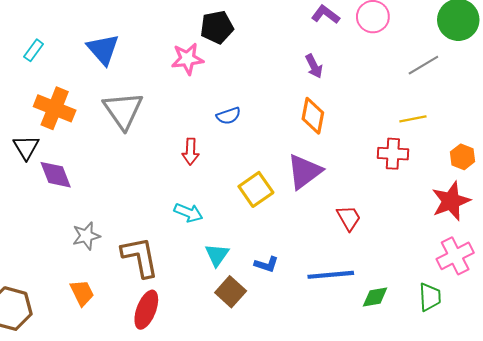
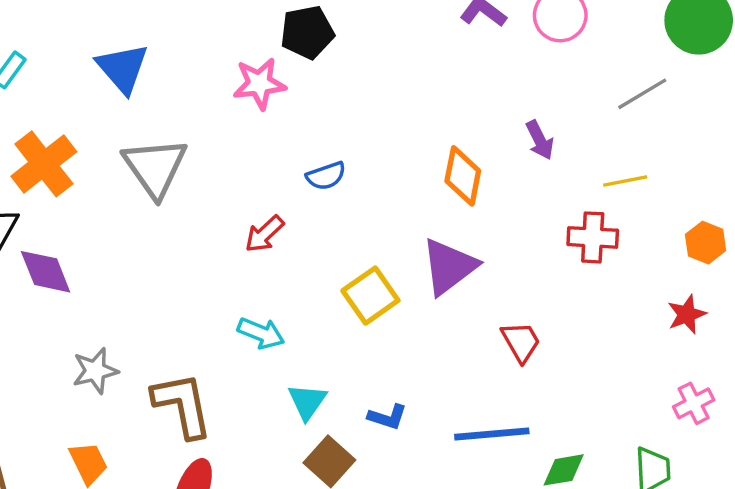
purple arrow: (314, 66) -> (540, 140), moved
orange cross: (55, 108) -> (44, 164), turned 30
red arrow: (191, 152) -> (264, 234), turned 45
red star: (451, 201) -> (687, 314), size x0.6
pink cross: (455, 256) -> (694, 403), size x0.7

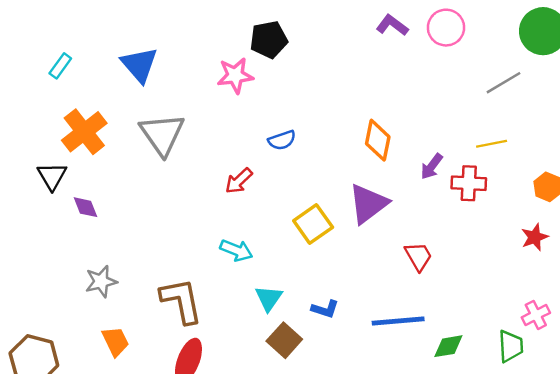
purple arrow: (540, 140) -> (432, 166), moved, turned 64
purple diamond: (46, 272) -> (85, 207), size x0.7
gray star: (95, 371) -> (101, 281), moved
pink cross: (694, 403) -> (536, 315), moved

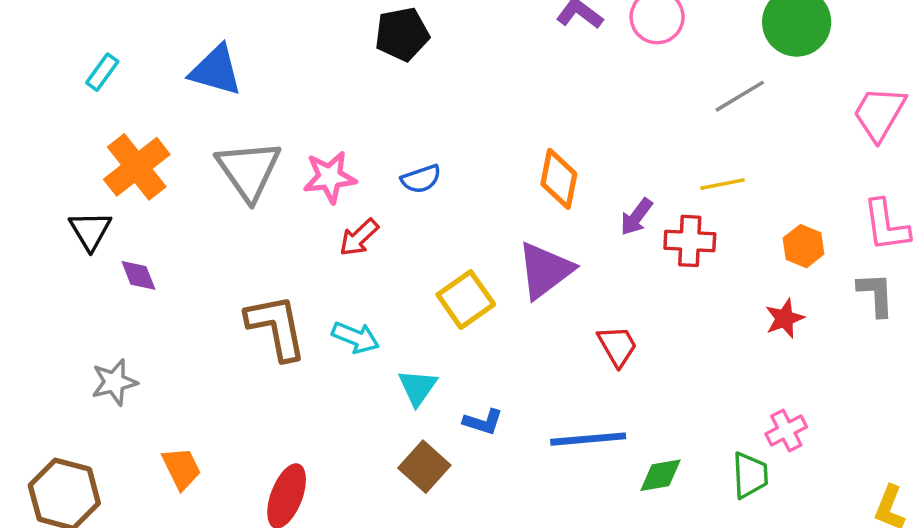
blue triangle: (139, 65) -> (216, 70), turned -33
pink star: (235, 75) -> (330, 177), moved
gray star: (101, 281) -> (114, 382), moved
cyan triangle: (269, 298) -> (418, 387), moved
brown L-shape: (181, 301) -> (276, 327), moved

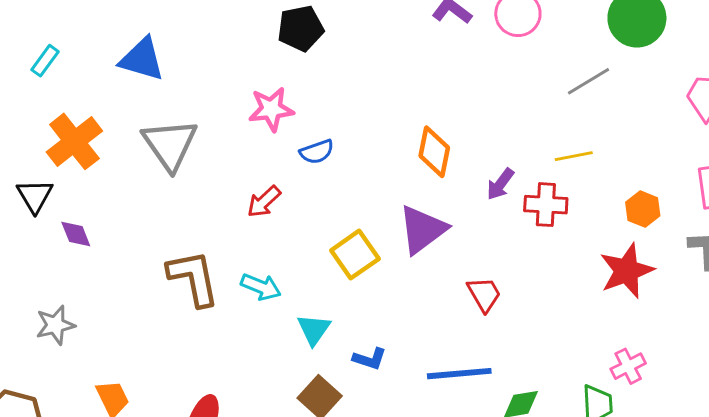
pink star: (330, 177) -> (271, 109), moved
red star: (785, 318) -> (627, 271), size x1.6

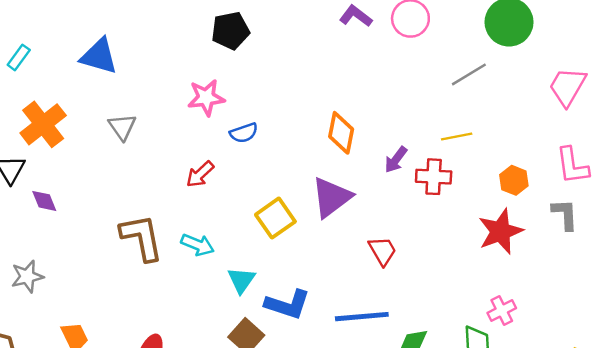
gray triangle: (170, 144) -> (122, 127), size x0.6
blue L-shape: (370, 359) -> (288, 304), size x1.6

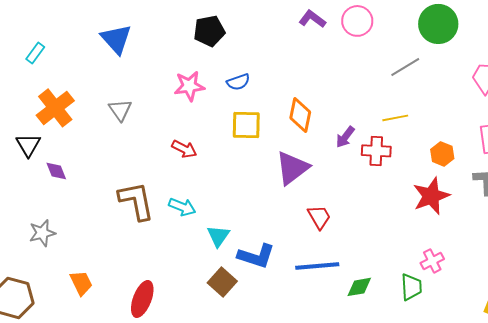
blue triangle: (99, 56) -> (116, 39), moved, turned 32
blue semicircle: (244, 133) -> (238, 82), moved
red arrow: (200, 174) -> (184, 149), turned -110
yellow square: (275, 218) -> (246, 125), moved, turned 36
red trapezoid: (382, 251) -> (319, 217), moved

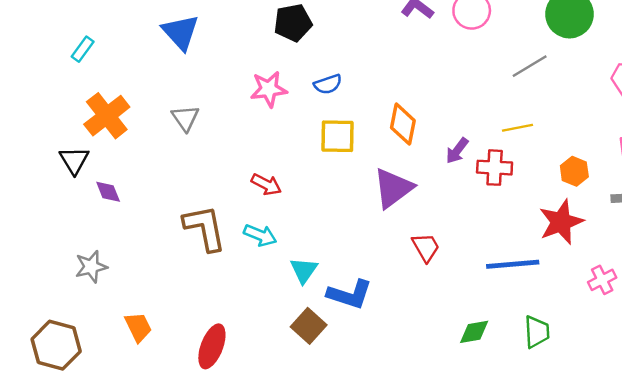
red arrow: (184, 149) -> (266, 184), moved
pink cross: (432, 261) -> (602, 280), moved
blue line: (317, 266) -> (513, 264), moved

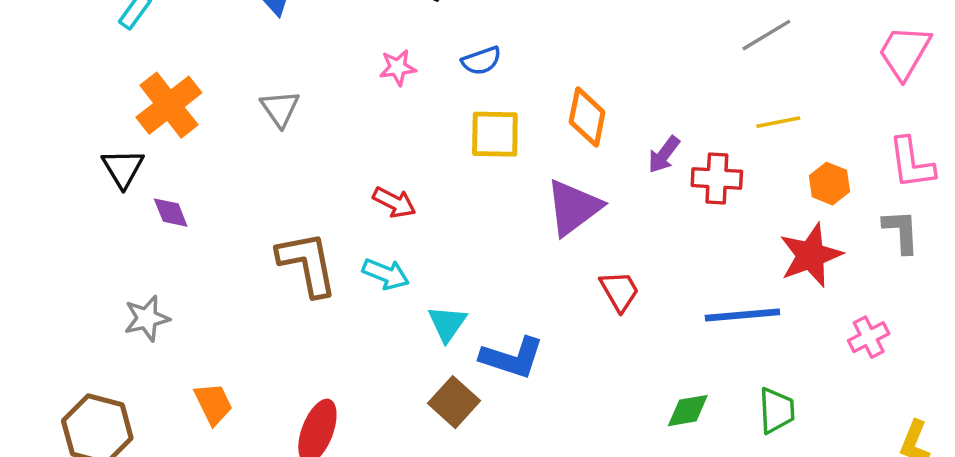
pink star: (269, 89) -> (398, 68), size x0.7
yellow line: (518, 128) -> (778, 122), moved

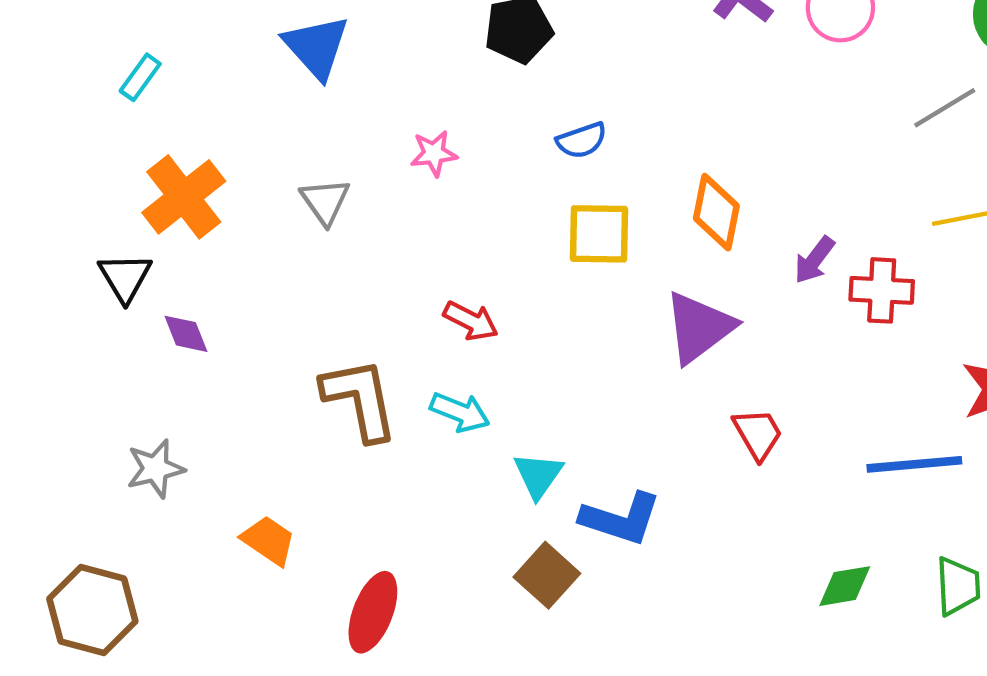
pink star: (398, 68) -> (434, 153), moved
orange trapezoid: (213, 404) -> (269, 540), moved, turned -30

